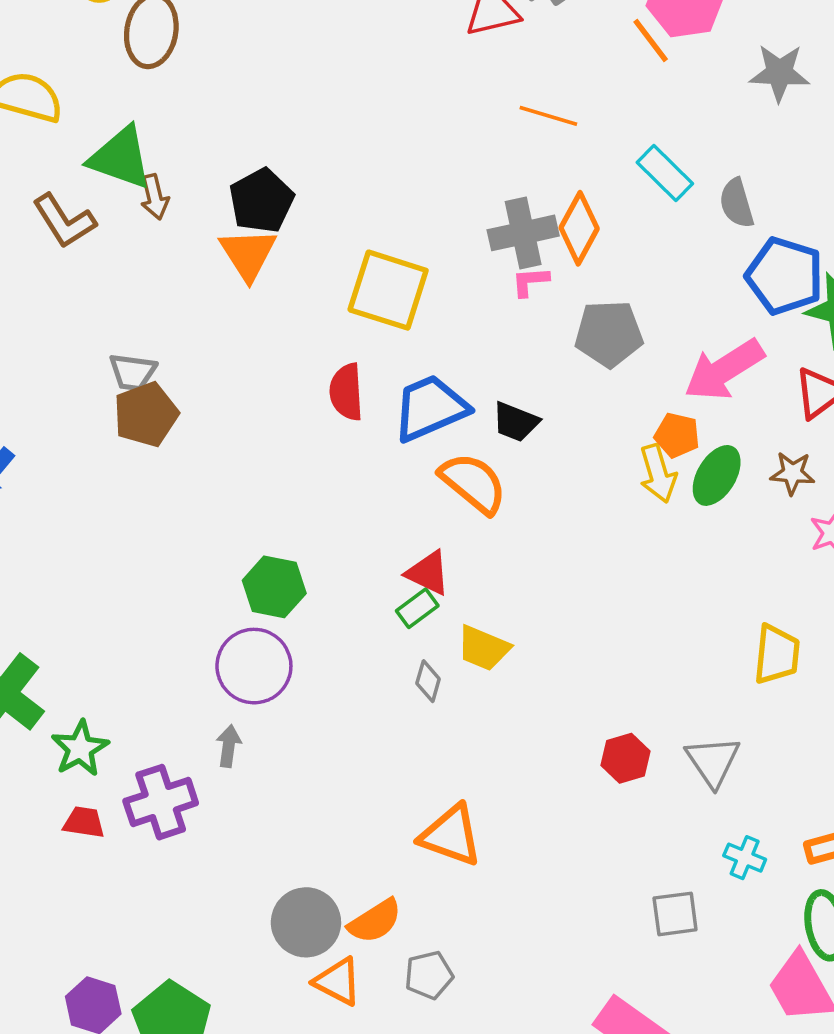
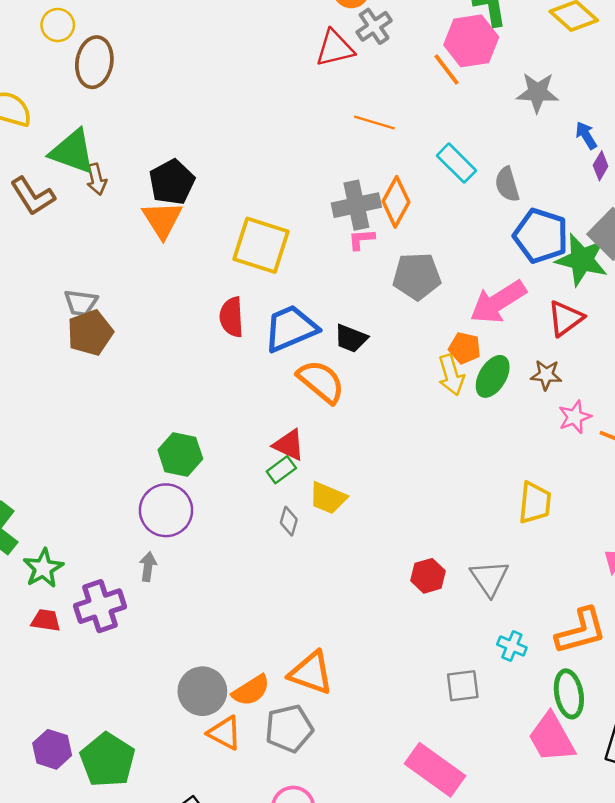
orange triangle: (451, 835) -> (311, 673), moved
gray pentagon: (429, 975) -> (289, 729), size x1.4

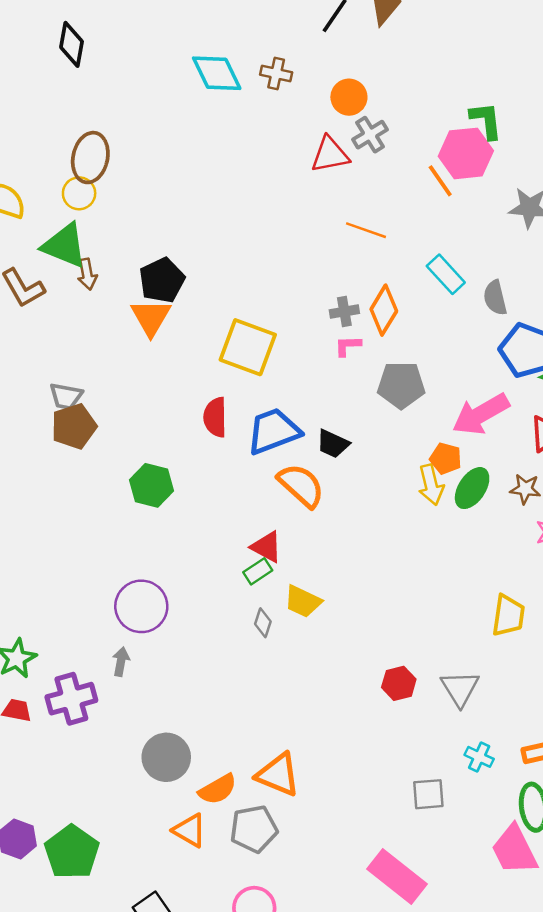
yellow circle: (58, 25) -> (79, 193), moved
gray cross: (356, 205) -> (344, 312), size x0.6
green hexagon: (180, 454) -> (151, 485), moved
gray circle: (202, 691) -> (166, 757), moved

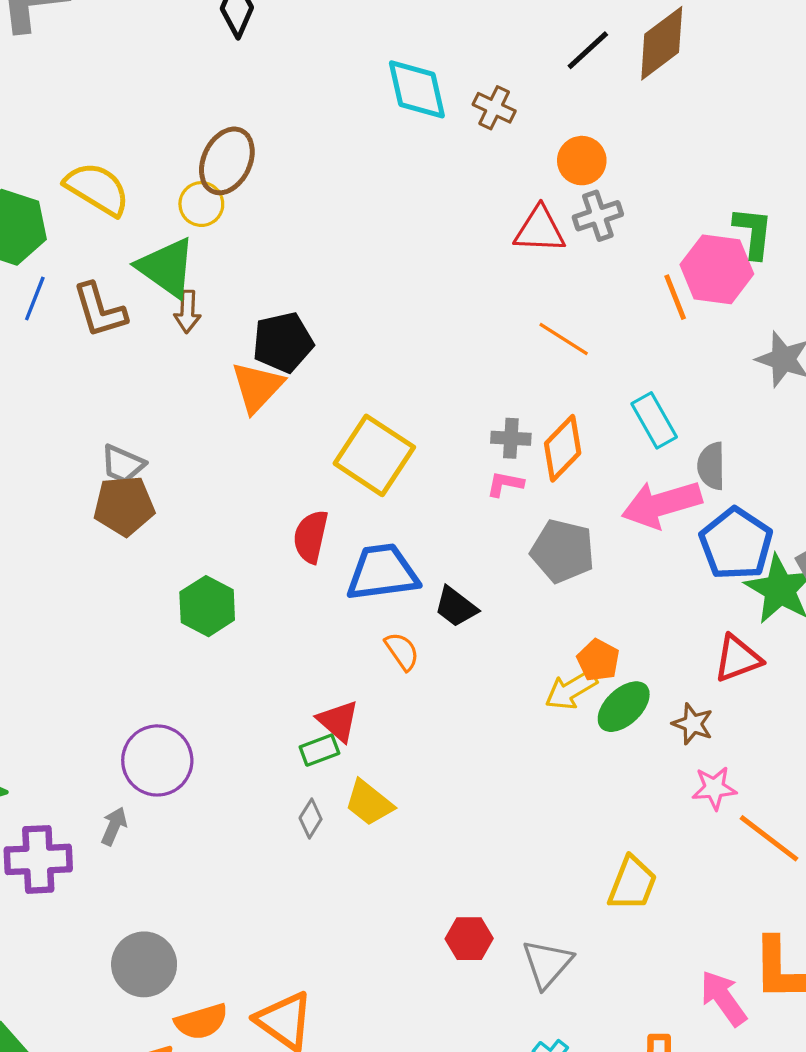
pink arrow: (481, 414) -> (662, 504), moved
orange semicircle: (301, 485) -> (402, 651), size x0.6
yellow arrow: (431, 485) -> (571, 690), turned 60

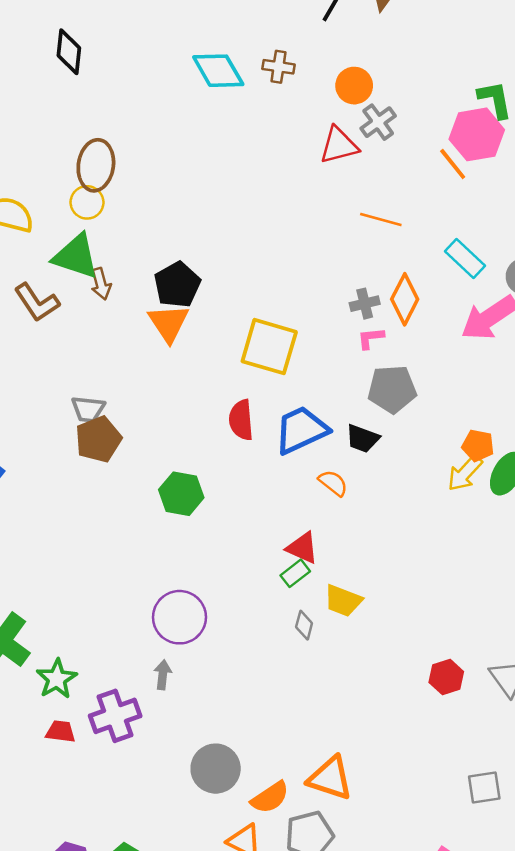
gray pentagon: (563, 551) -> (392, 389), moved

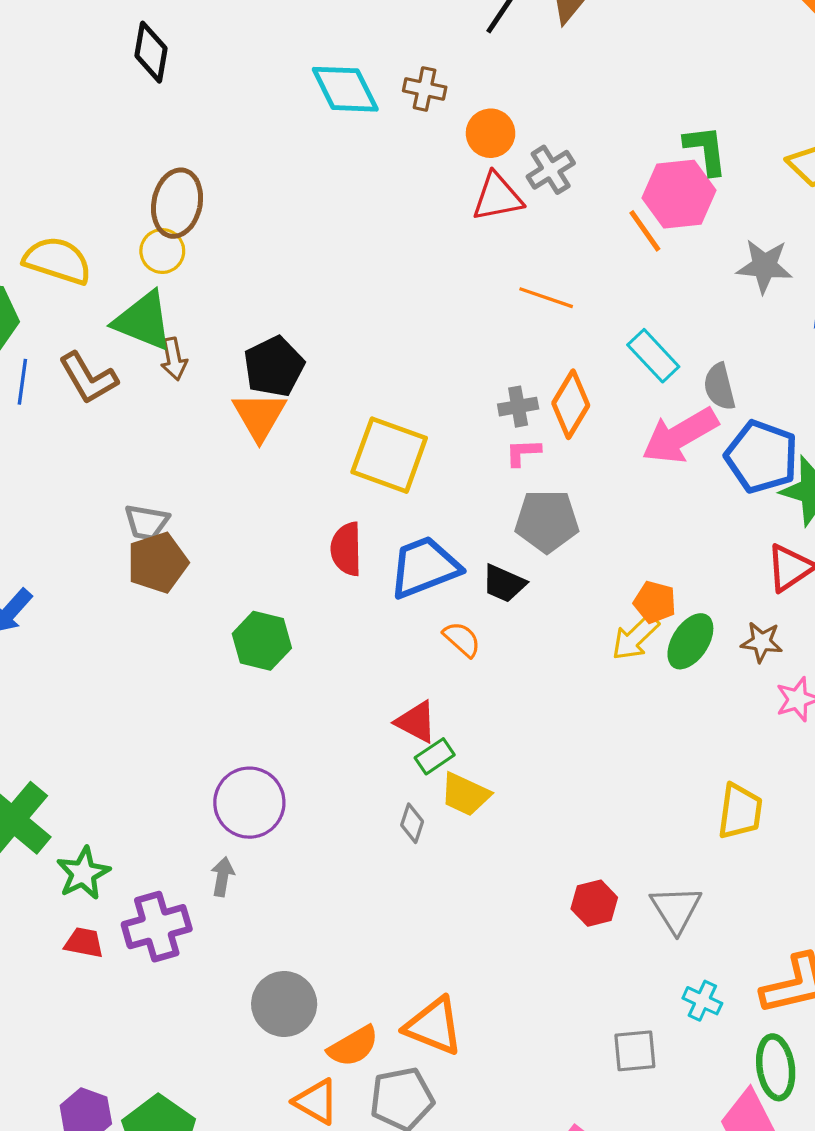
orange circle: (354, 86) -> (491, 133), moved
green rectangle: (295, 573) -> (435, 756), moved

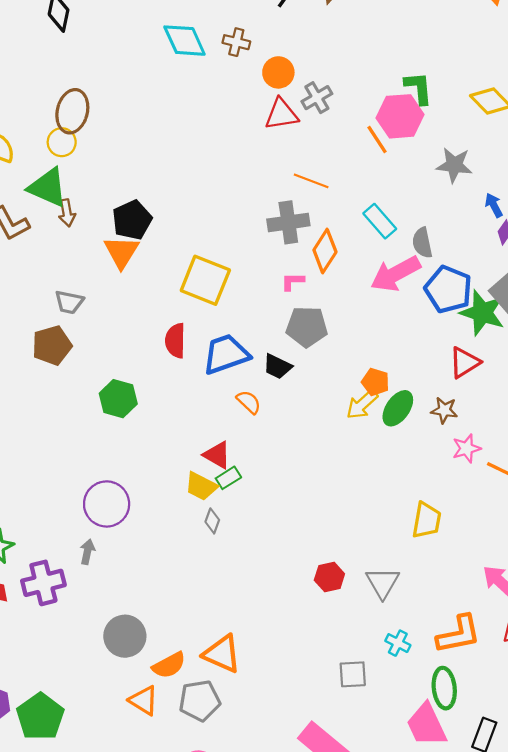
gray cross: (518, 407) -> (288, 222), moved, size x1.6
gray trapezoid: (147, 522) -> (69, 302), moved
yellow trapezoid: (465, 794) -> (201, 486), moved

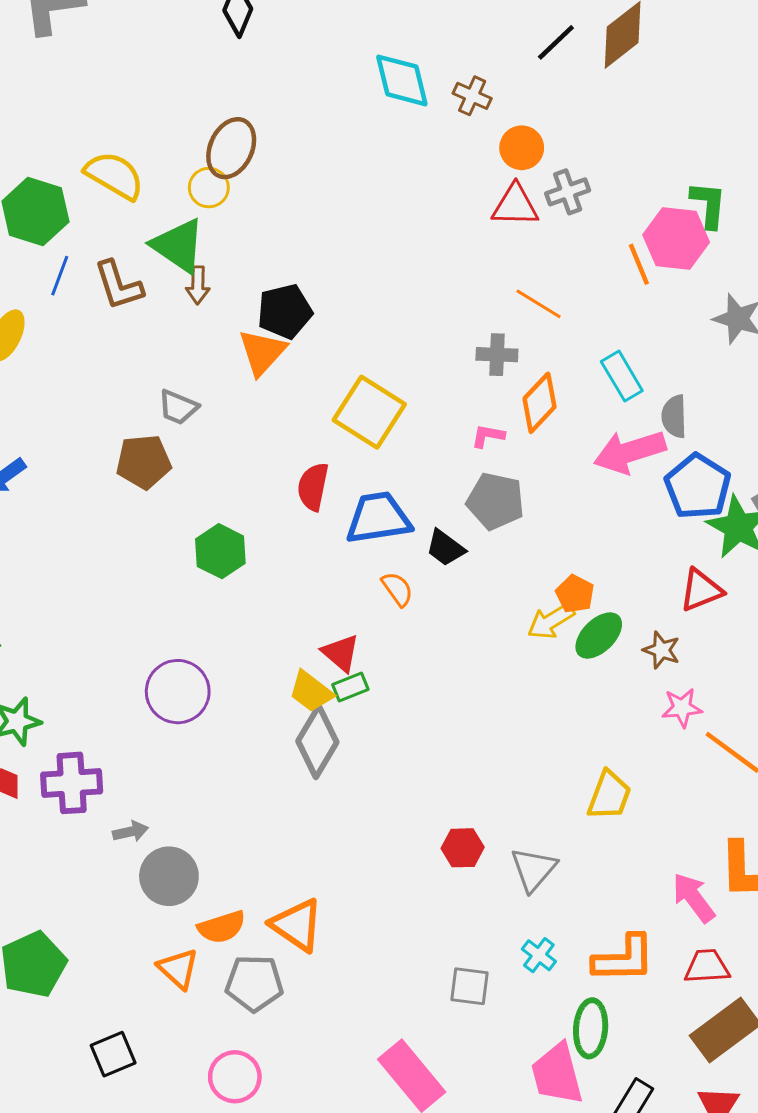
gray cross: (288, 222) -> (497, 355), size x0.7
gray diamond: (212, 521) -> (317, 742), size x2.0
gray arrow: (87, 552) -> (131, 832), moved, turned 55

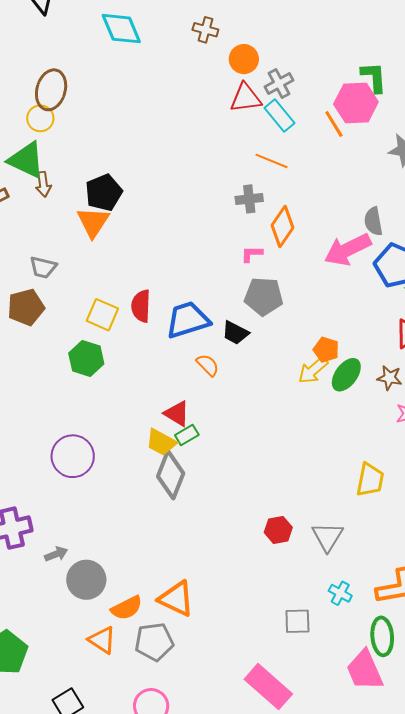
cyan diamond: (402, 80) -> (121, 29), moved
cyan rectangle: (622, 376) -> (279, 116), moved
yellow square: (369, 412) -> (102, 315), moved, size x0.7

